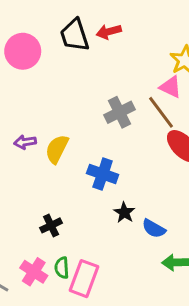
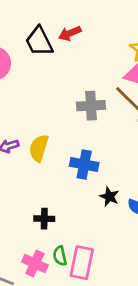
gray cross: (120, 112) -> (91, 106), turned 32
black cross: (51, 225) -> (44, 219), turned 36

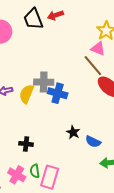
gray cross: (91, 106) -> (44, 82), moved
blue cross: (84, 164) -> (58, 93), moved

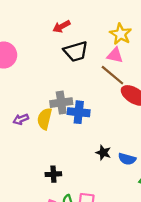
black trapezoid: (33, 19) -> (76, 51), moved, turned -75

